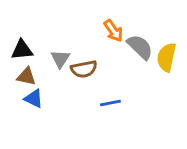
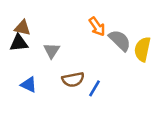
brown semicircle: (84, 69) -> (73, 80), moved
brown triangle: (26, 76) -> (22, 28), moved
blue line: (110, 103) -> (94, 88), turned -48

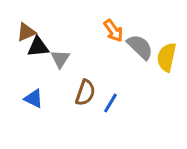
brown triangle: (22, 28) -> (26, 32), turned -36
black triangle: (19, 43) -> (38, 47), moved
brown semicircle: (73, 80) -> (85, 93), turned -60

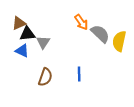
brown semicircle: (85, 93) -> (45, 77), moved
blue triangle: (34, 99) -> (22, 51), moved
blue line: (110, 103) -> (79, 74), turned -32

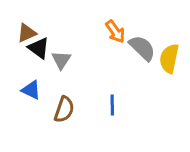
black triangle: (27, 34) -> (39, 48), turned 42
blue triangle: (22, 51) -> (31, 90), moved

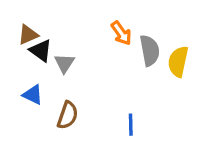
gray semicircle: (142, 48) -> (150, 51), turned 36
blue line: (112, 105) -> (131, 125), moved

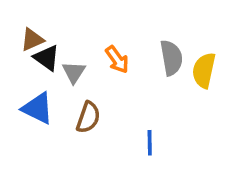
orange arrow: (121, 33) -> (117, 60), moved
blue triangle: (33, 95) -> (38, 108), size x1.4
brown semicircle: (68, 115) -> (88, 117), moved

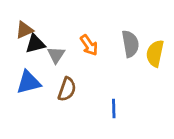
black triangle: (47, 58) -> (35, 44), turned -50
blue triangle: (38, 108) -> (28, 82), turned -40

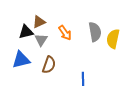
brown triangle: (24, 30) -> (39, 22), moved

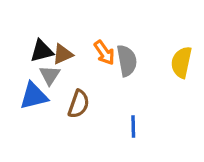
brown triangle: (39, 22) -> (63, 54), moved
gray semicircle: (95, 32) -> (127, 61), moved
gray triangle: (41, 40) -> (50, 75), moved

